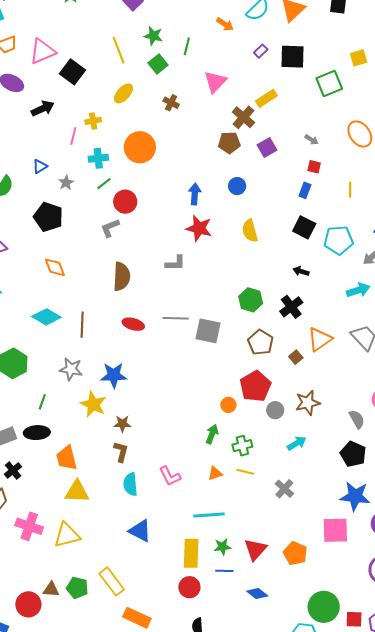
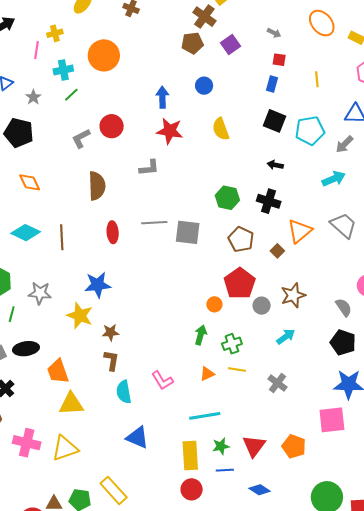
red circle: (125, 202) -> (112, 126), moved
black cross: (291, 307) -> (269, 201), turned -30
red ellipse: (133, 324) -> (113, 232), turned 75
gray star: (71, 369) -> (40, 293), moved
green line: (42, 402) -> (12, 314), moved

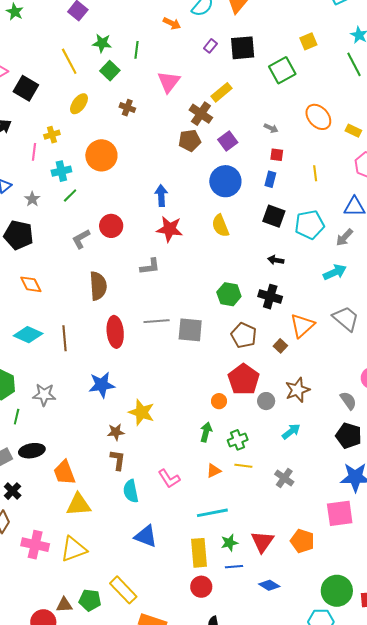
blue circle: (204, 86) -> (225, 181), moved, size x1.8
red ellipse: (113, 232) -> (115, 332), size x1.4
yellow star: (80, 316) -> (142, 412), moved

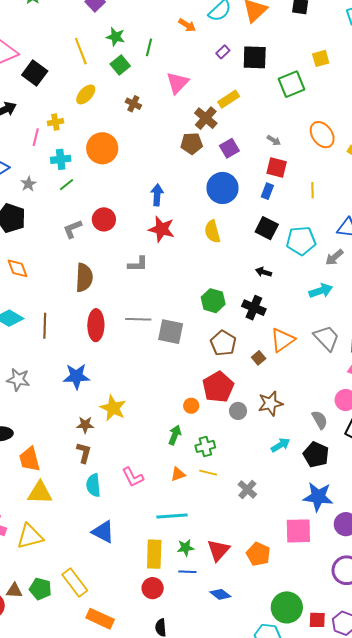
red square: (277, 155) -> (277, 167), size x1.5
cyan arrow: (291, 431) -> (280, 445), moved

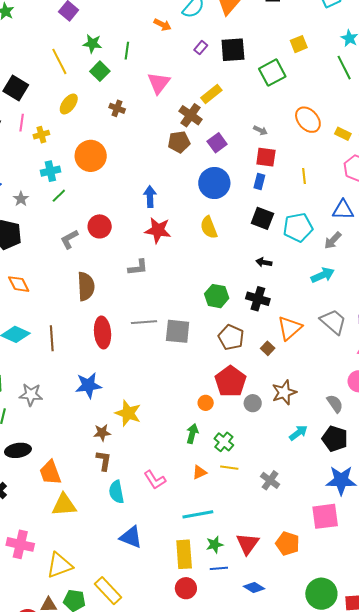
pink line: (36, 137) -> (22, 123), moved
green cross: (205, 446) -> (224, 442), turned -30
yellow triangle: (30, 536) -> (59, 565), moved

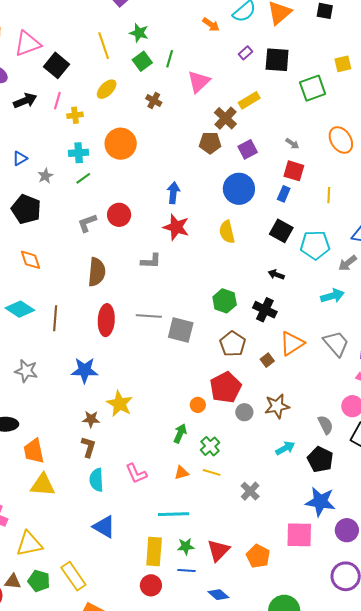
green line: (127, 51) -> (170, 59), moved

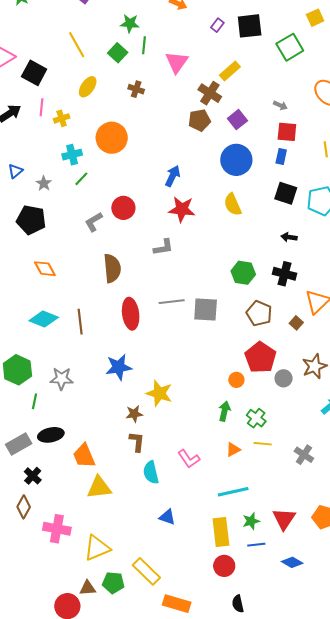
green star: (139, 33) -> (130, 23), moved
blue arrow: (173, 193) -> (173, 176), turned 30
blue triangle: (104, 527) -> (167, 517), size x0.7

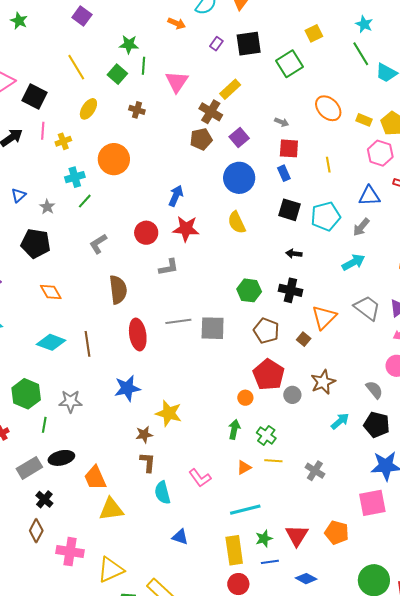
blue rectangle: (281, 157) -> (284, 173), turned -35
red circle: (123, 208) -> (146, 233), moved

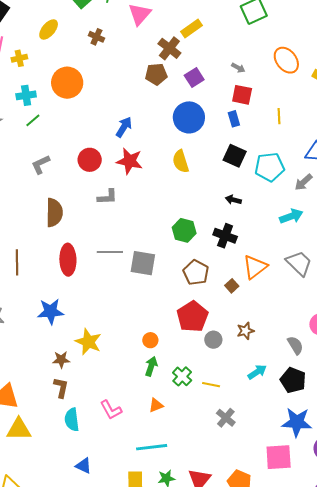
brown star: (323, 382) -> (245, 331), size x0.7
orange circle: (245, 398) -> (150, 340), moved
yellow line: (273, 461) -> (211, 385), moved

